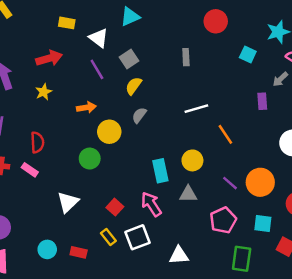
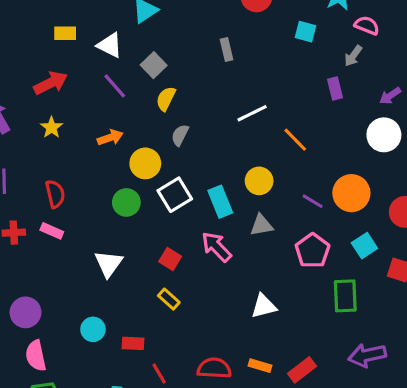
cyan square: (263, 224) -> (364, 246), turned -30
white square: (137, 237) -> (175, 195), moved
red rectangle: (79, 252) -> (133, 343), moved

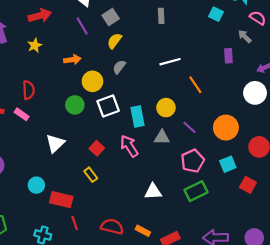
gray arrow: (353, 56) -> (245, 36), turned 88
purple line: (313, 201) -> (189, 127), moved
green rectangle: (345, 296) -> (196, 191), moved, turned 55
red rectangle: (133, 343) -> (61, 200), size x1.5

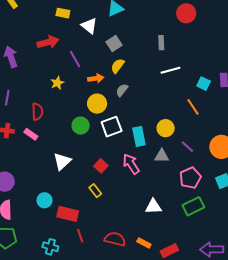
cyan square: (216, 14) -> (204, 84), moved
purple line: (82, 26) -> (75, 59), moved
yellow star: (35, 45) -> (57, 83), moved
orange arrow: (72, 60) -> (96, 78), moved
white line: (170, 62) -> (170, 70), moved

